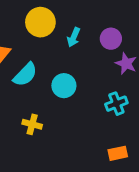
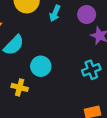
cyan circle: (64, 86) -> (41, 66), moved

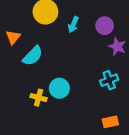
cyan circle: (41, 66) -> (59, 88), moved

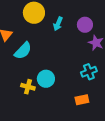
orange rectangle: (110, 122) -> (82, 100), moved

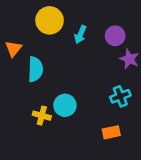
cyan semicircle: (23, 51) -> (35, 69), turned -42

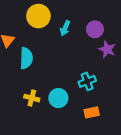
cyan cross: (120, 96) -> (87, 81), moved
cyan circle: (65, 105) -> (58, 98), moved

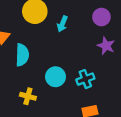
purple circle: (95, 29) -> (101, 17), moved
cyan circle: (58, 98) -> (55, 77), moved

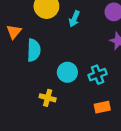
yellow cross: (28, 96) -> (48, 98), moved

